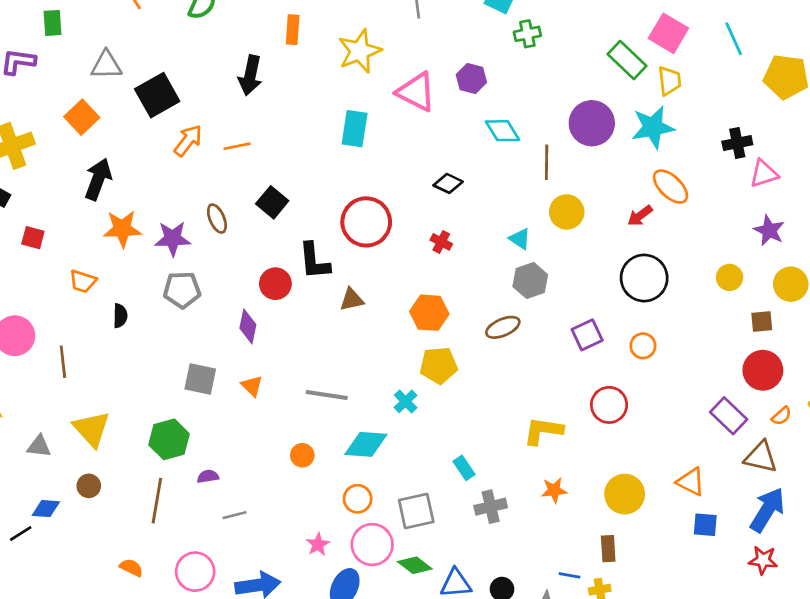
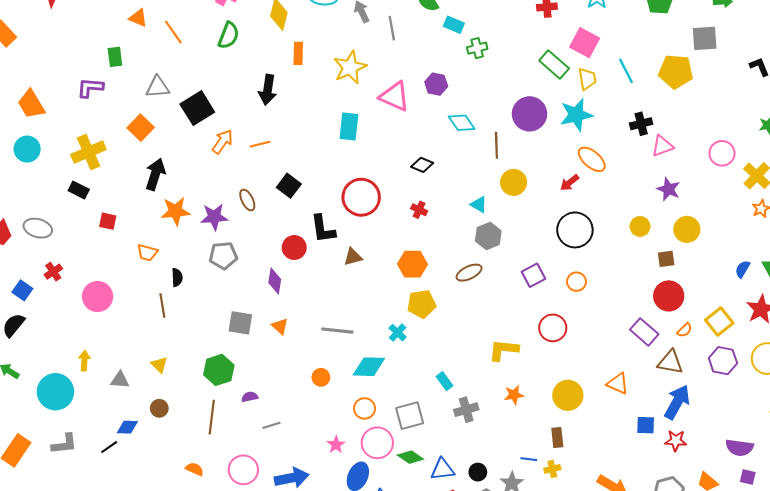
cyan line: (734, 39) -> (626, 71), moved
brown line: (63, 362) -> (162, 305), moved
yellow triangle: (92, 429) -> (159, 365), size x0.6
blue square: (705, 525) -> (646, 425), moved

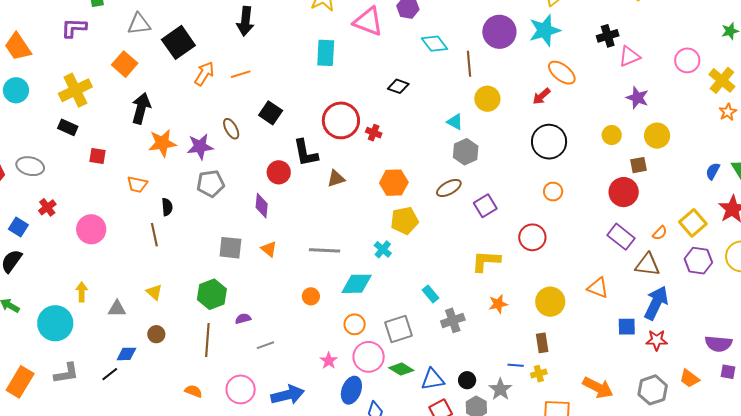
red cross: (419, 210) -> (374, 133), moved
purple square: (534, 275) -> (485, 206), moved
red circle: (669, 296) -> (624, 192), moved

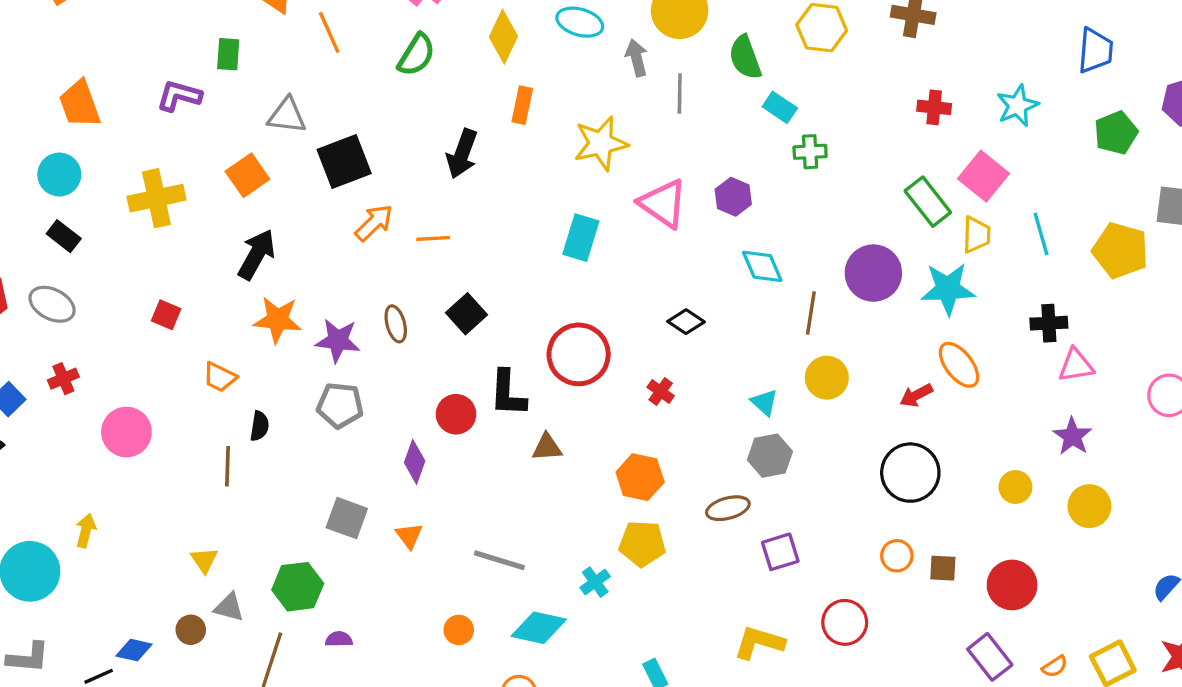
black rectangle: (68, 127) -> (64, 236), moved
red cross: (374, 133) -> (661, 391), moved
brown square: (638, 165) -> (943, 568), moved
gray triangle: (117, 309) -> (229, 607), moved

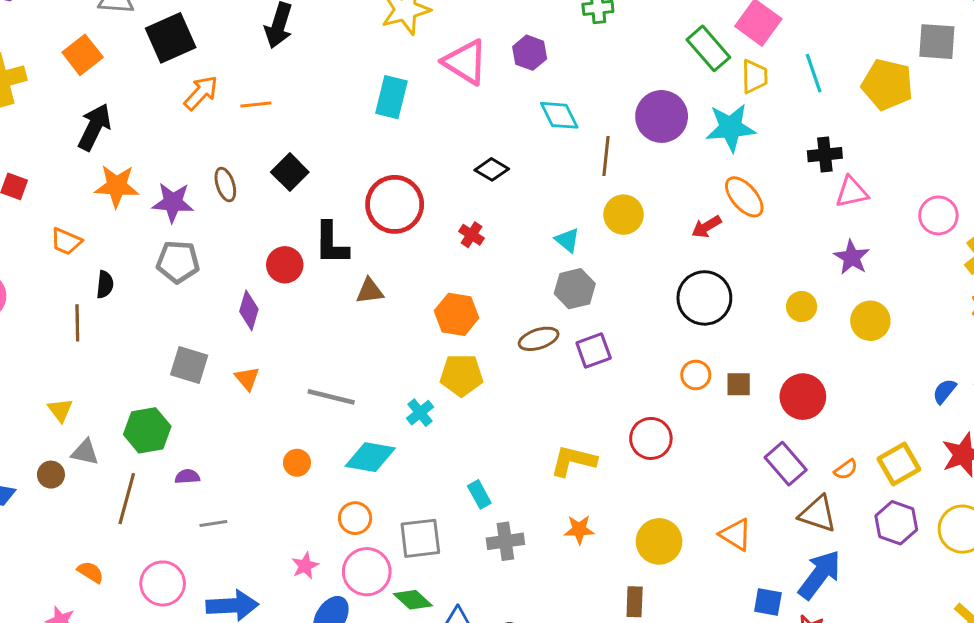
purple square: (780, 552) -> (594, 351), moved

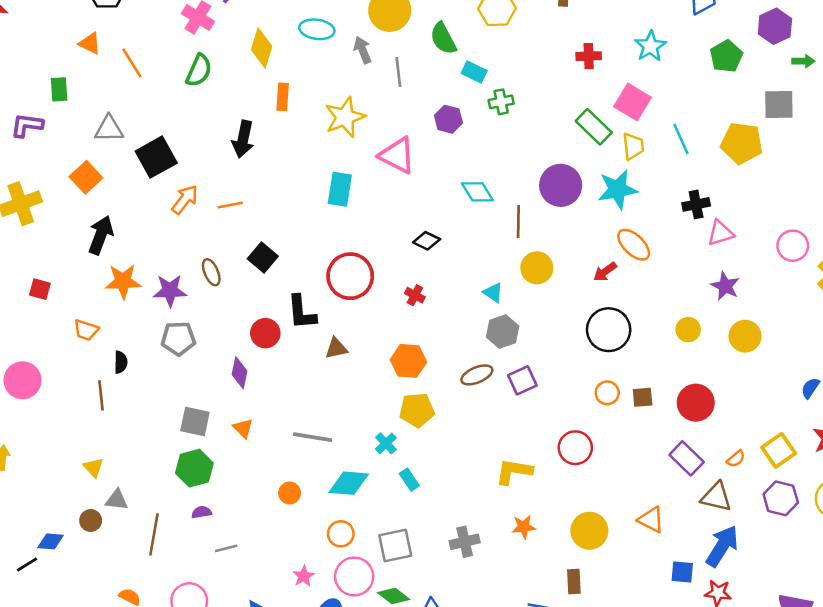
purple hexagon: (530, 53) -> (448, 119), moved
green hexagon: (147, 430) -> (194, 468), moved
cyan rectangle: (479, 494) -> (409, 480), moved

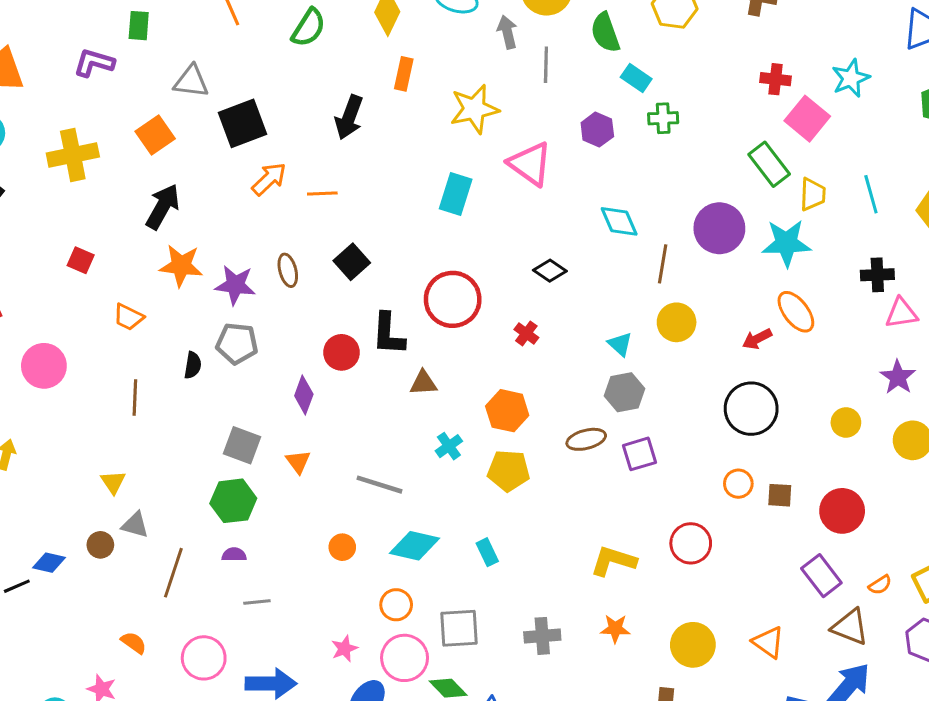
pink square: (632, 102) -> (807, 119), moved
black semicircle: (121, 362) -> (193, 365), moved
cyan cross: (386, 443) -> (449, 446), moved

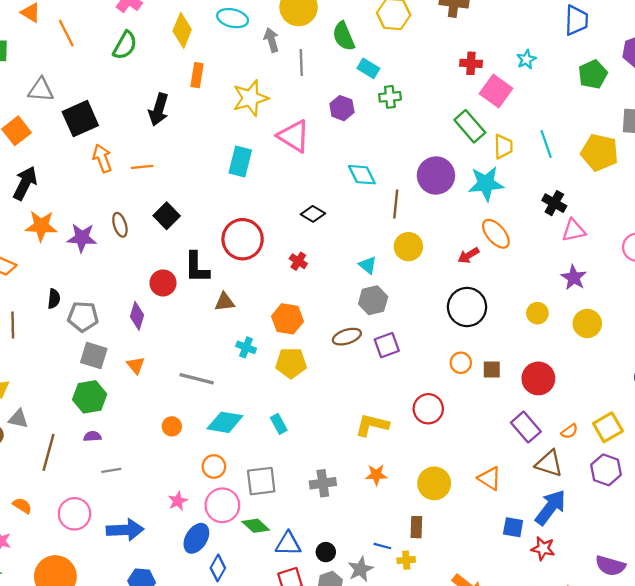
cyan star: (851, 78) -> (526, 59), size x0.7
orange arrow: (269, 179) -> (102, 158), turned -64
black cross: (877, 275) -> (554, 203), turned 35
gray pentagon: (237, 343) -> (83, 317), moved
cyan cross: (449, 446) -> (246, 347), turned -30

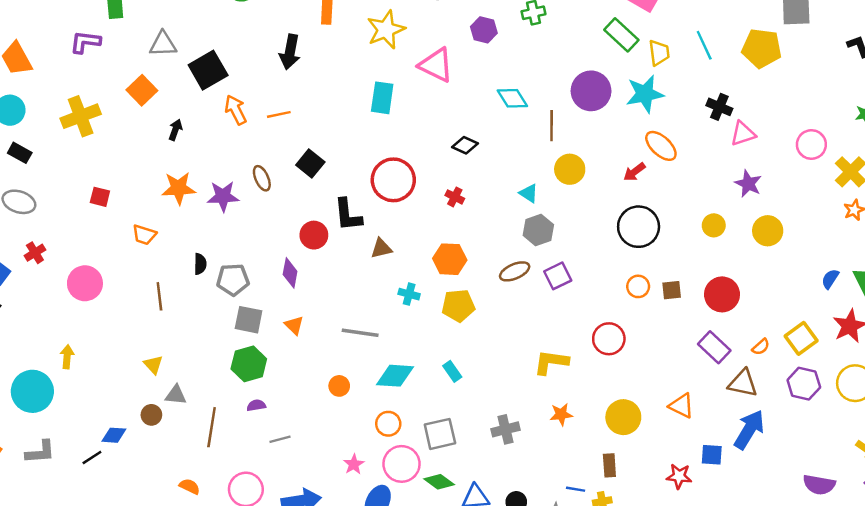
black arrow: (25, 183) -> (175, 130), moved, size x0.6
red star: (543, 549) -> (679, 476), moved

